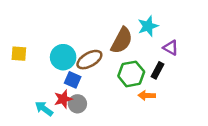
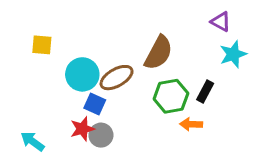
cyan star: (148, 26) -> (233, 54), moved
purple triangle: (171, 48) -> (221, 22), moved
yellow square: (19, 54) -> (42, 45), moved
cyan arrow: (44, 109) -> (33, 141), moved

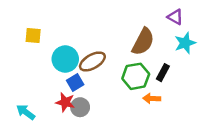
brown semicircle: (158, 53) -> (143, 42), moved
blue square: (95, 104) -> (75, 82), turned 35
red star: (82, 129) -> (65, 102), turned 30

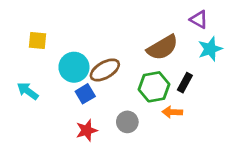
brown semicircle: (143, 42) -> (162, 48), turned 32
red star: (65, 102) -> (87, 130), moved, turned -30
gray circle: (80, 107) -> (127, 122), moved
cyan arrow: (26, 112) -> (28, 91), moved

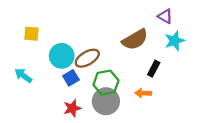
green hexagon: (154, 87) -> (106, 83), moved
gray circle: (127, 122) -> (106, 101), size x1.5

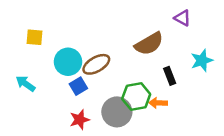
cyan star: (175, 41) -> (202, 60), moved
black rectangle: (154, 69) -> (170, 76), turned -49
green hexagon: (106, 83) -> (136, 96), moved

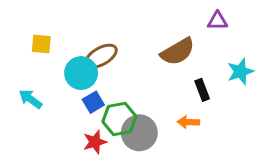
purple triangle: (182, 18) -> (217, 21), turned -30
brown ellipse: (96, 64) -> (101, 56), moved
green hexagon: (136, 96) -> (119, 119), moved

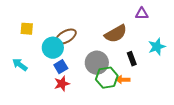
green hexagon: (119, 119) -> (107, 78), moved
gray circle: (139, 133) -> (97, 63), moved
red star: (95, 142) -> (62, 84), moved

